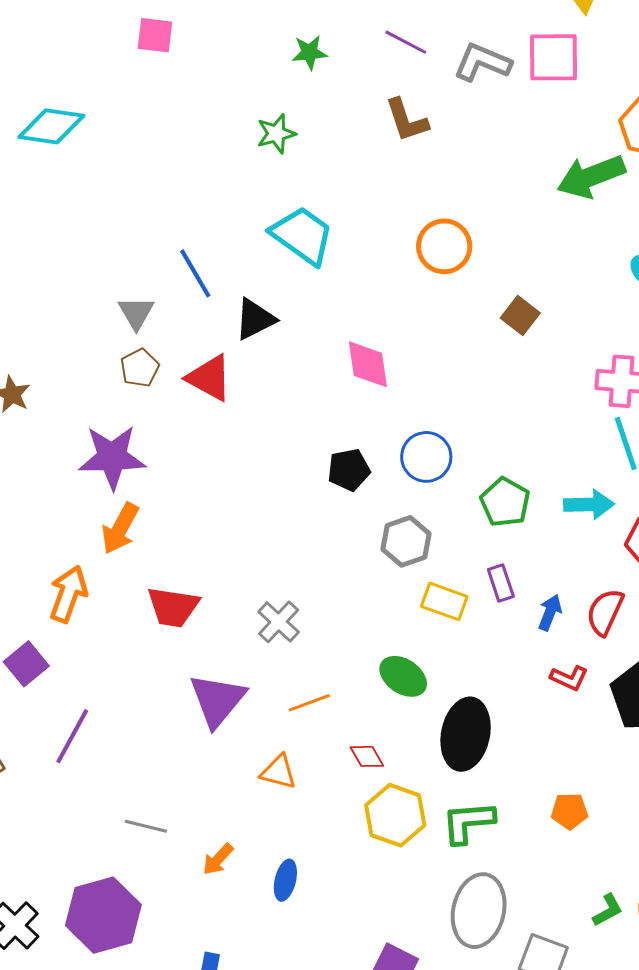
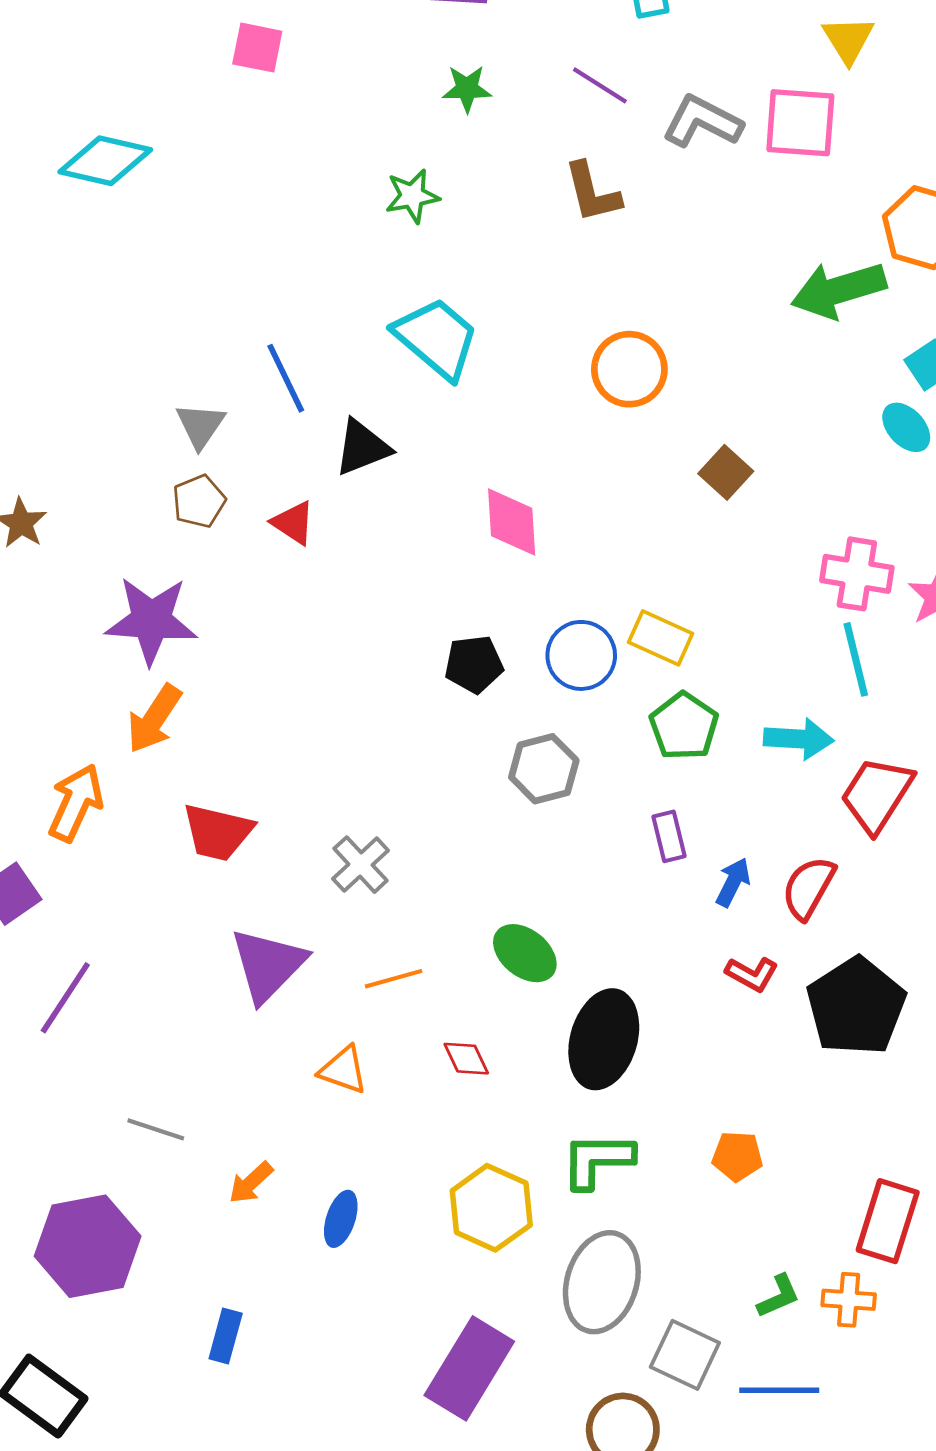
red triangle: (209, 378) -> (293, 523), size x0.7
yellow rectangle: (444, 601) -> (661, 638), moved
yellow hexagon: (395, 815) -> (491, 1208), moved

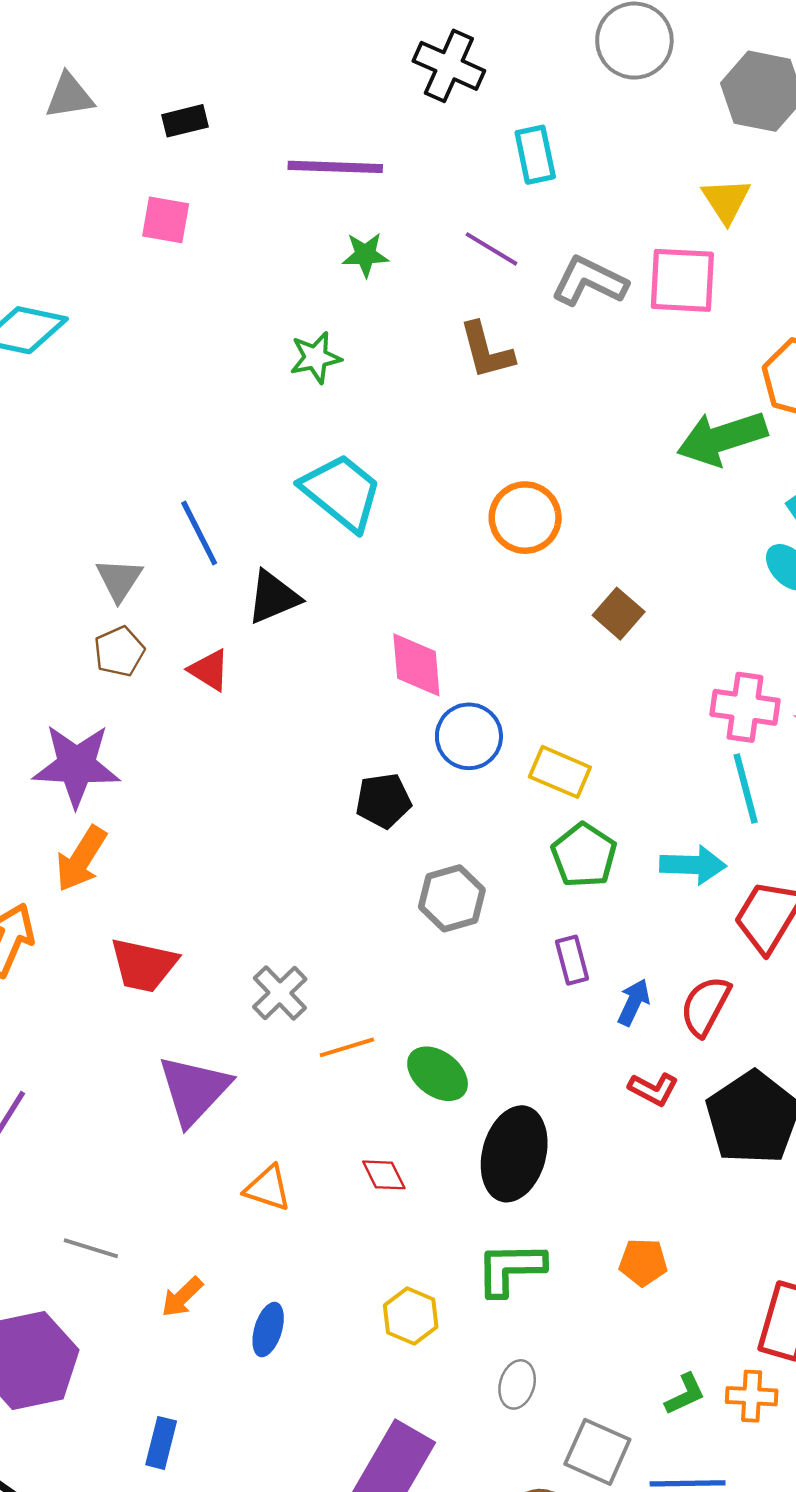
blue circle: (581, 655) -> (469, 736), moved
orange line: (394, 979) -> (347, 1047), moved
yellow hexagon: (491, 1208) -> (411, 1316), size x0.7
gray ellipse: (602, 1282) -> (517, 1384), size x0.5

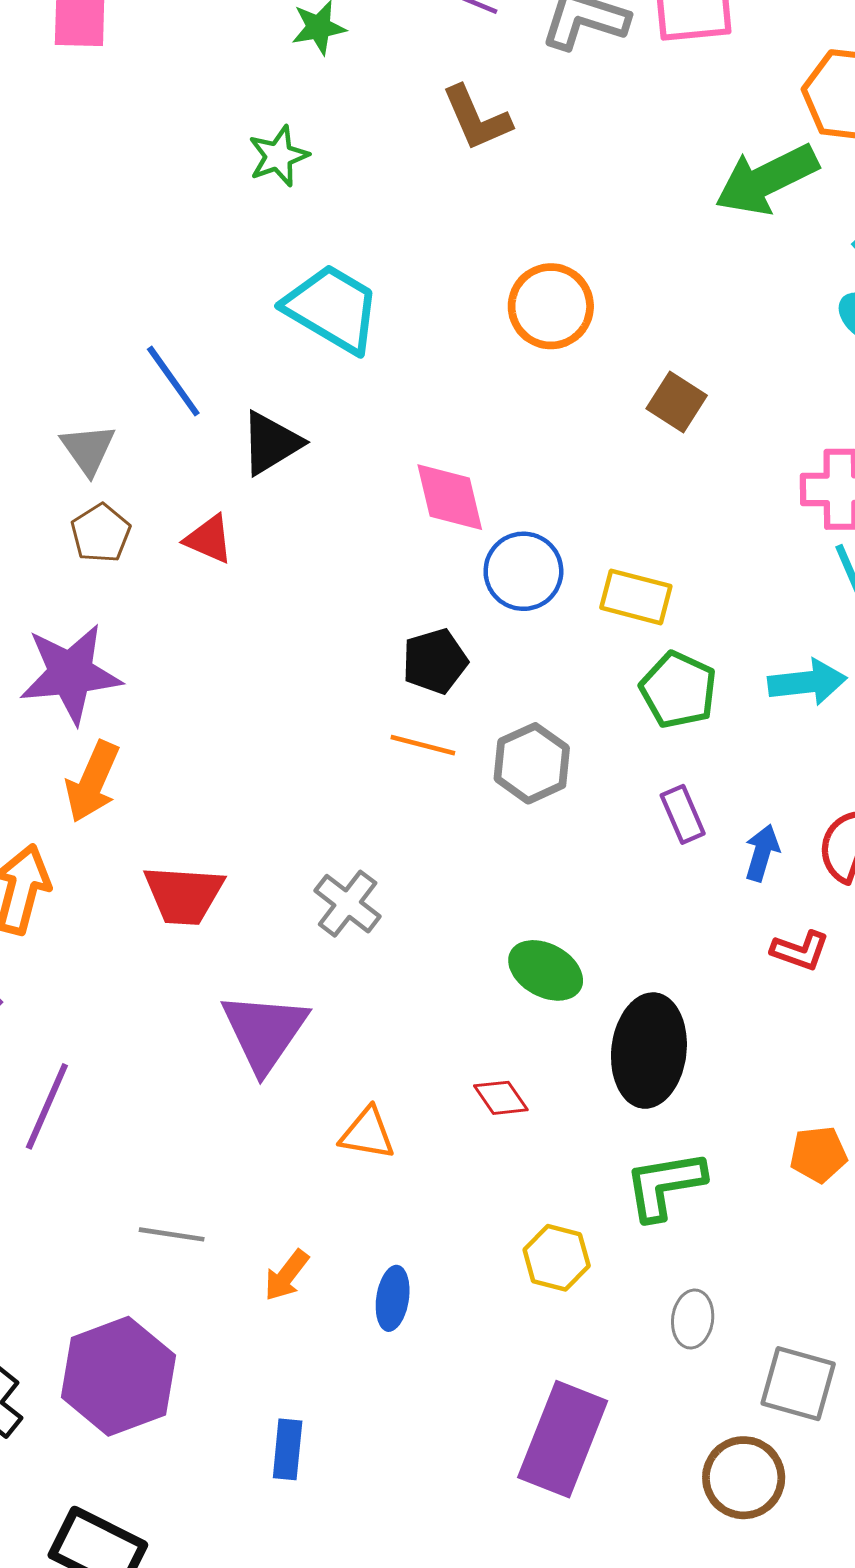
orange line: (347, 1047) -> (423, 745), moved, turned 40

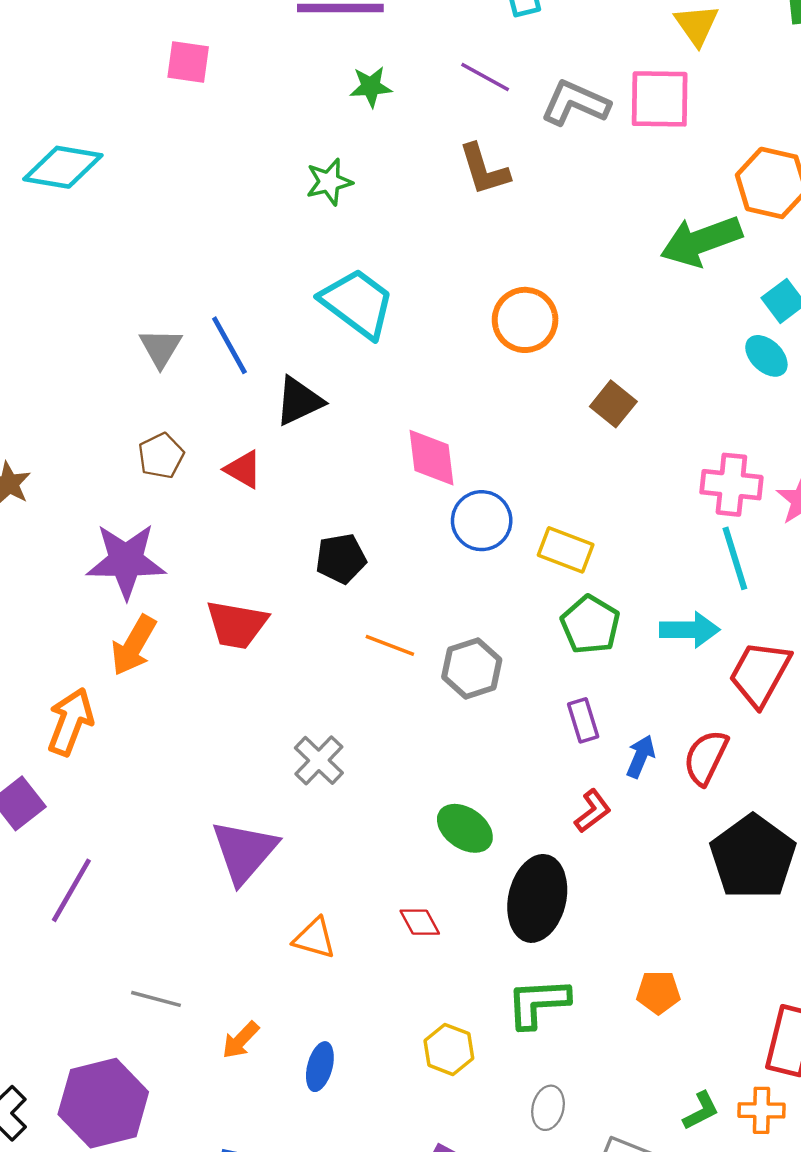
gray triangle: (88, 449) -> (161, 348), moved
black pentagon: (435, 661) -> (341, 559), moved
red trapezoid: (184, 895) -> (237, 625), moved
red L-shape: (800, 951) -> (593, 811), moved, turned -63

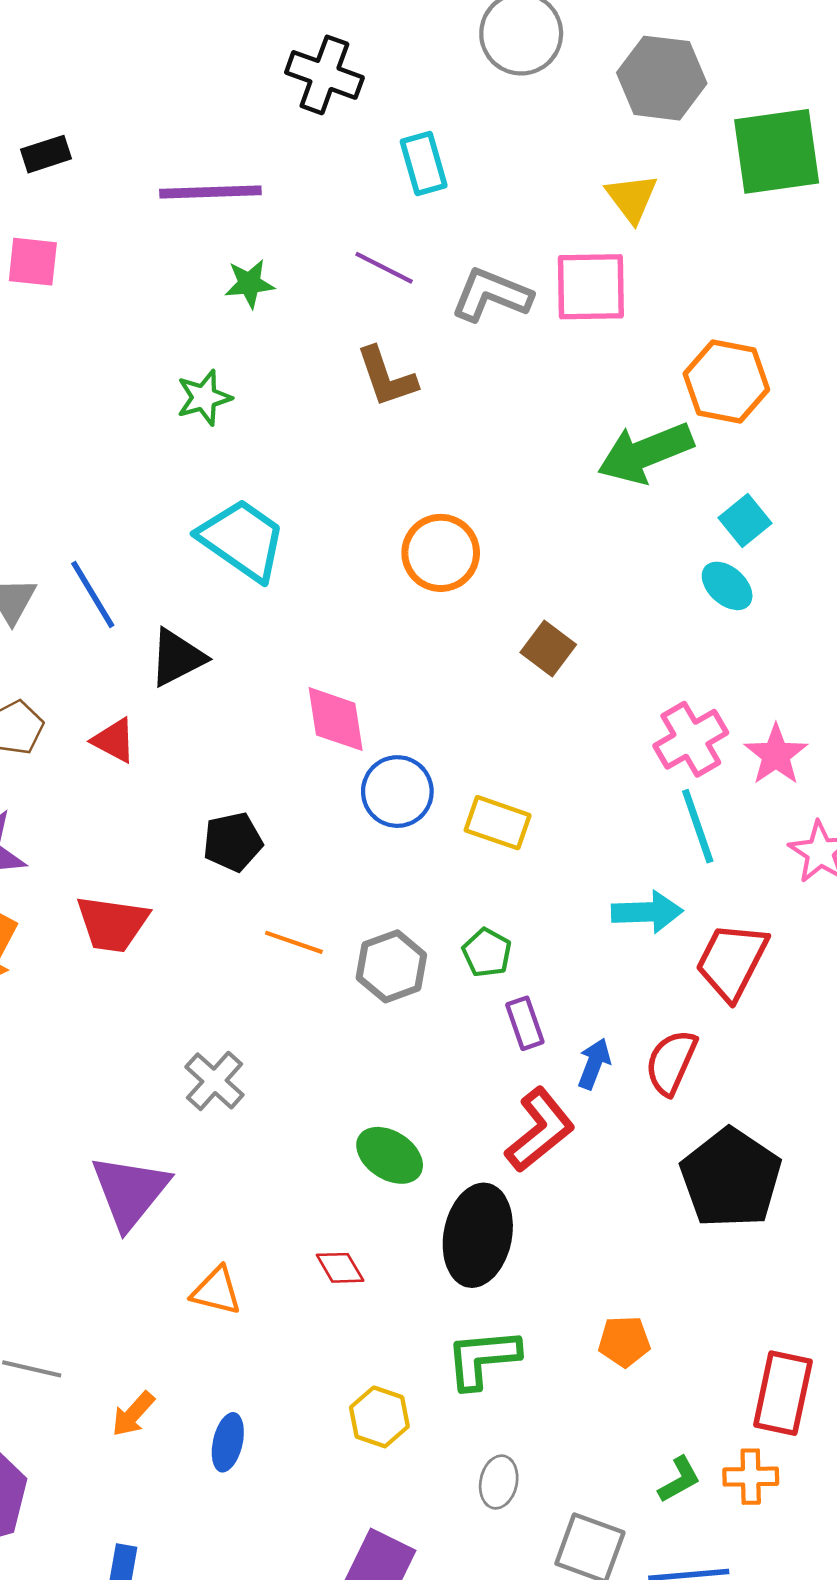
pink cross: (731, 485) -> (691, 739), turned -34
green pentagon: (590, 625) -> (487, 953), moved, size x0.7
red L-shape: (593, 811) -> (540, 1130), size x1.6

